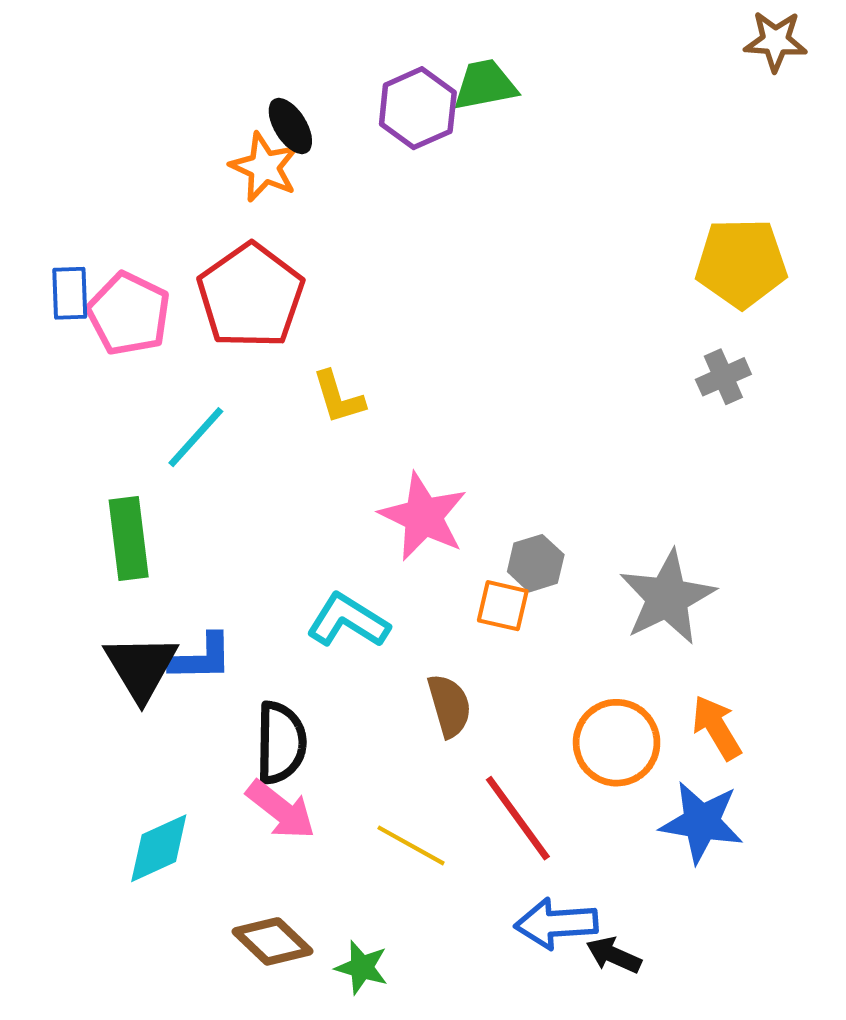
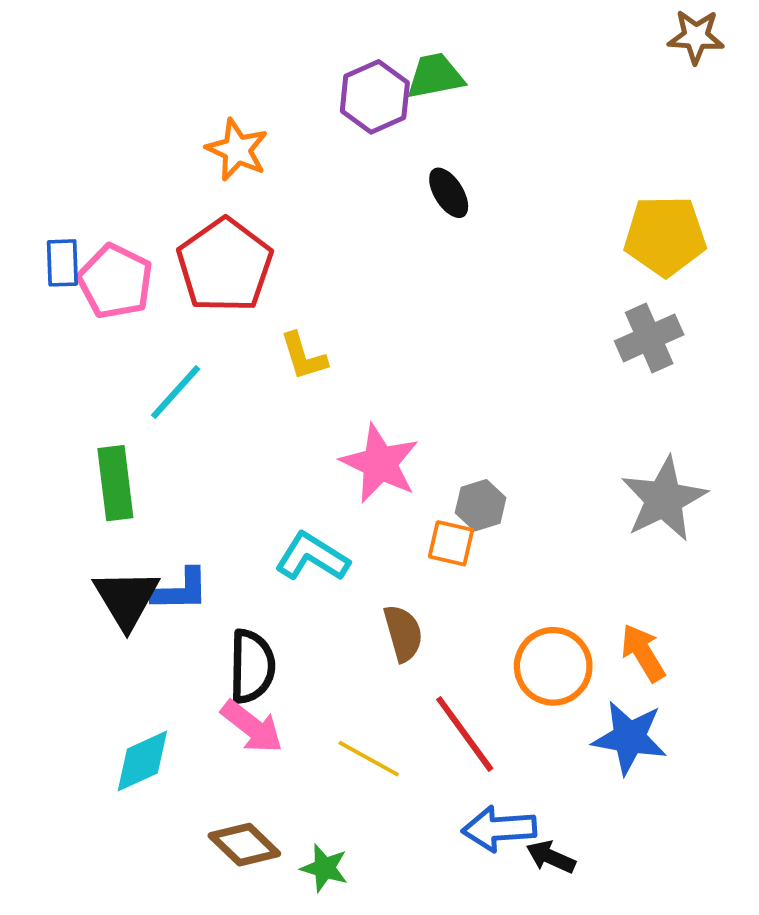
black ellipse: (290, 126) -> (449, 193), moved
gray cross: (723, 377) -> (649, 338), size x1.4
gray star: (667, 597) -> (664, 499), moved

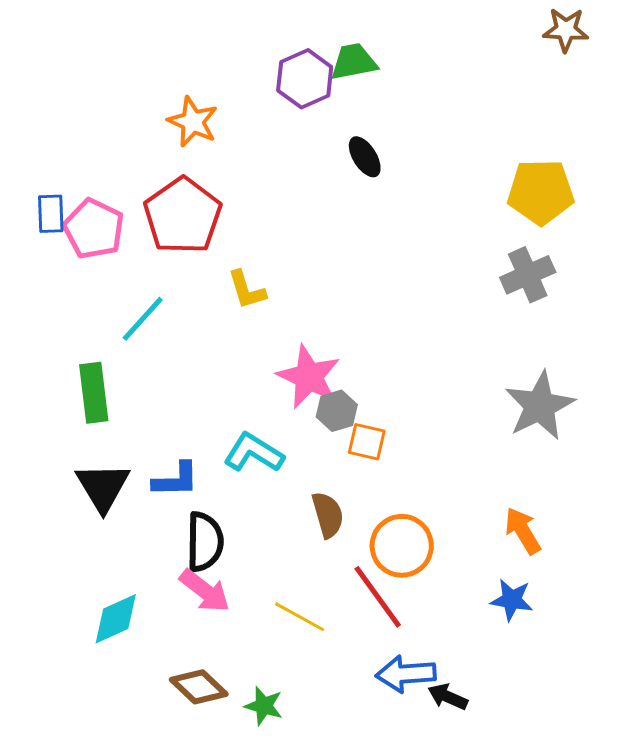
gray hexagon: (481, 505) -> (337, 411), moved
blue L-shape: (181, 590) -> (176, 480), moved
orange circle: (553, 666) -> (402, 546), moved
blue star: (629, 738) -> (512, 600), size x0.7

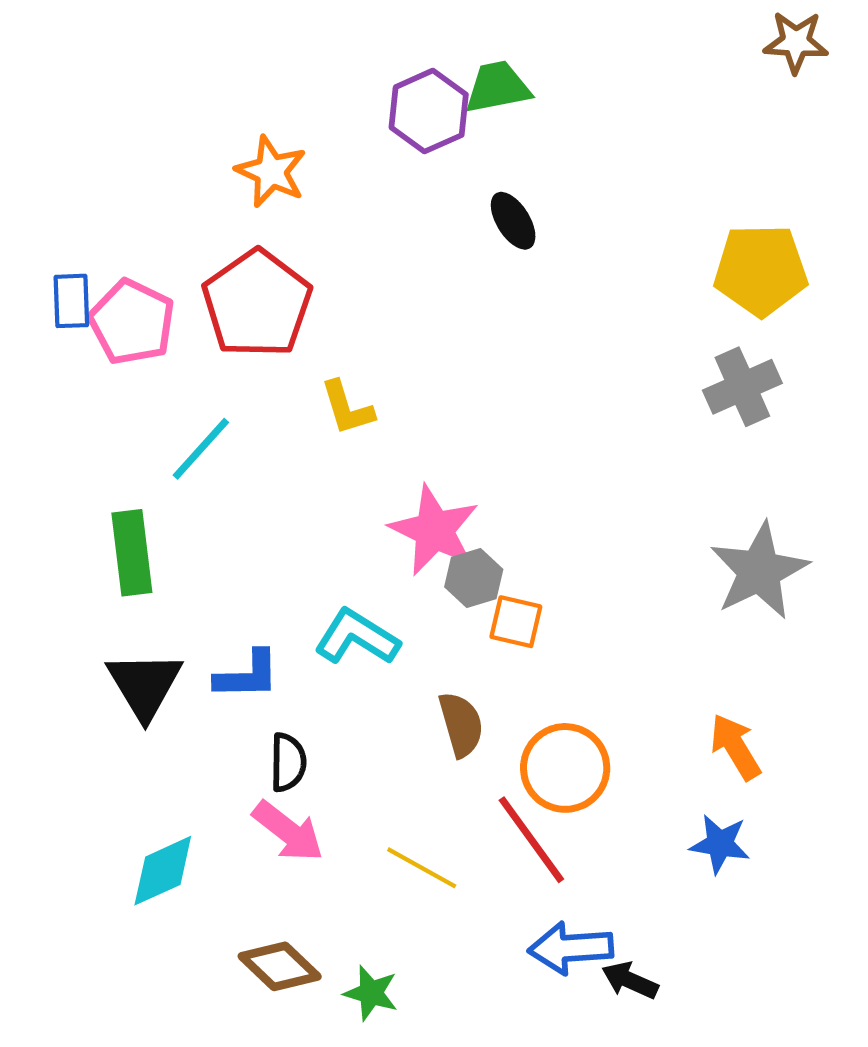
black semicircle: (205, 542) -> (288, 762), size x0.7

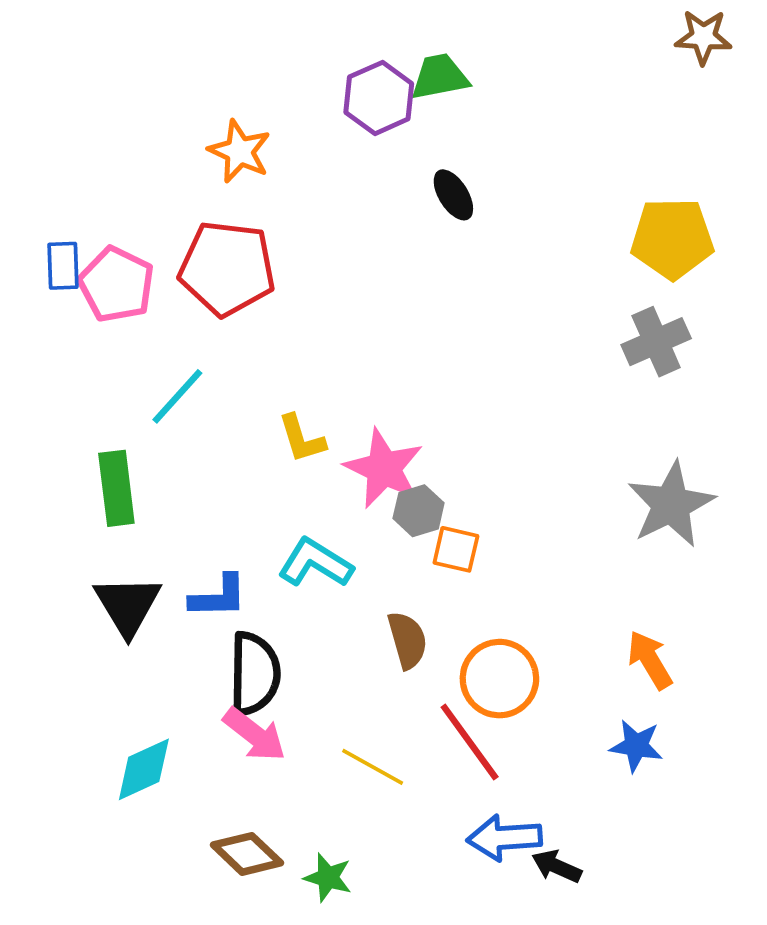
red pentagon: (257, 304) -> (227, 268), turned -30
yellow L-shape: (347, 408) -> (302, 439), moved
black semicircle: (288, 762) -> (254, 674), size x1.6

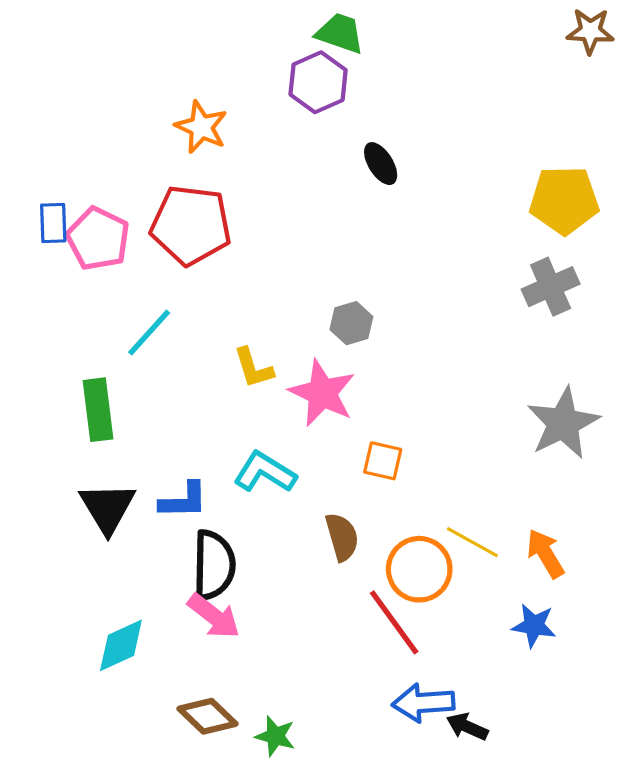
green trapezoid: (440, 77) -> (340, 33), moved, turned 30
gray hexagon: (419, 511) -> (351, 323), moved
yellow line: (373, 767) -> (472, 542), moved

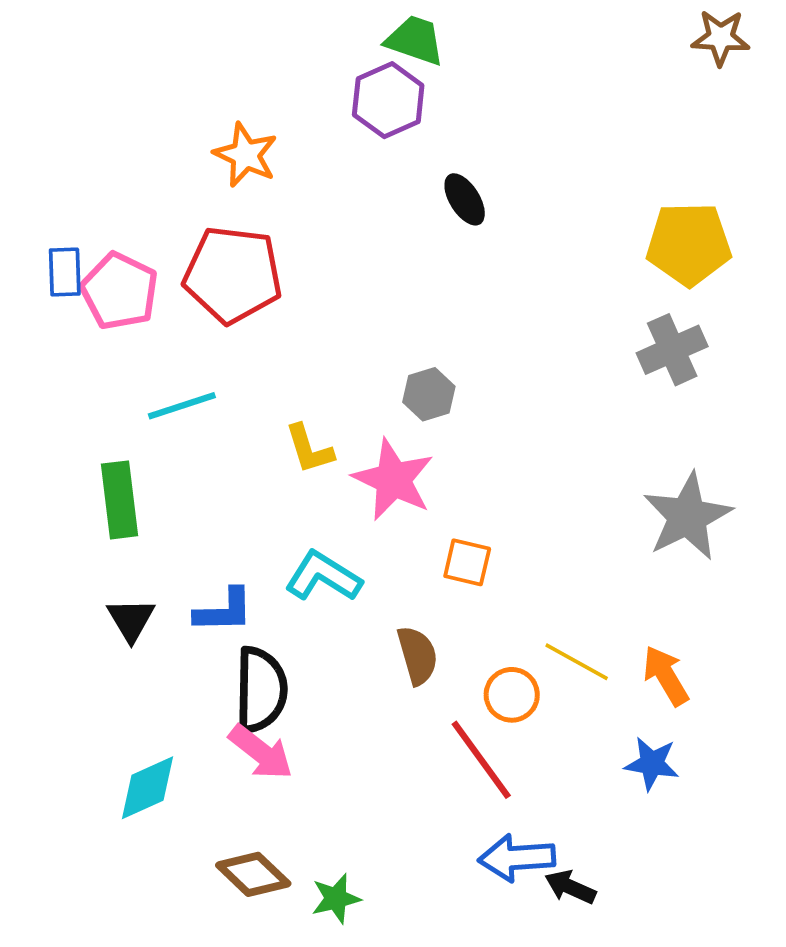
cyan line: (149, 333) -> (182, 406), turned 30
black triangle: (107, 508) -> (131, 620), size x0.7
orange circle: (419, 569) -> (512, 695), size x0.7
green star: (275, 736) -> (336, 899), turned -30

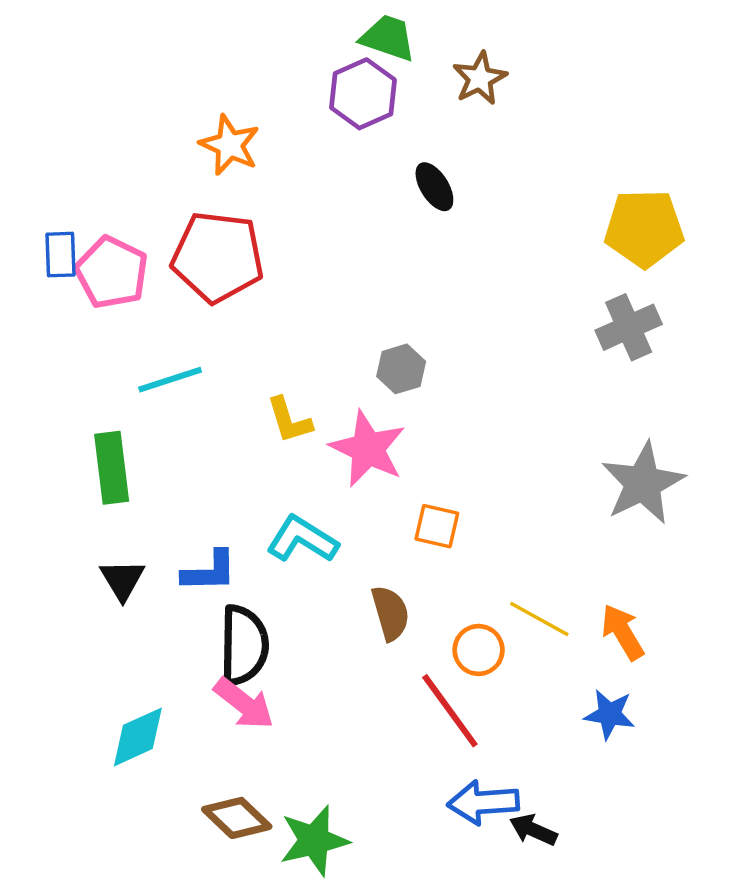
brown star: (721, 38) -> (480, 78), moved, turned -30
green star: (336, 899) -> (314, 841), size x1.5

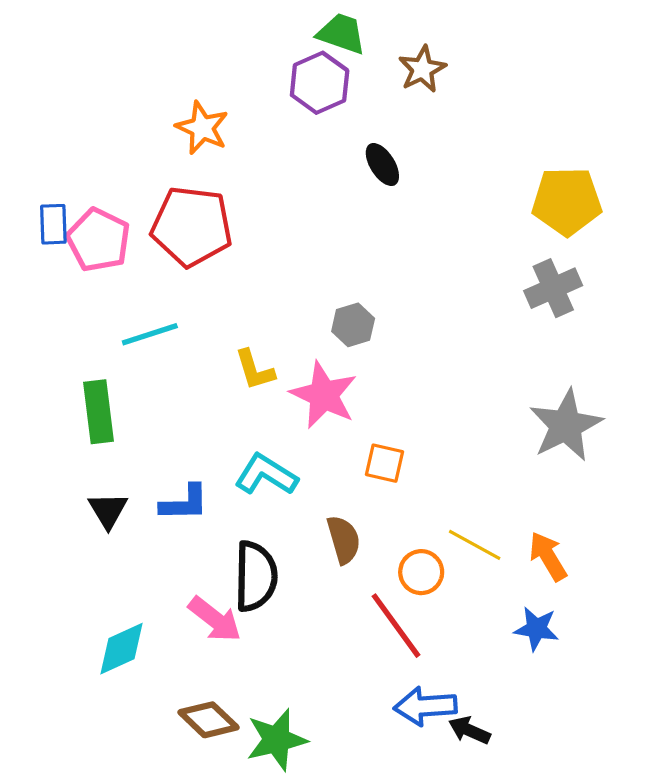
black semicircle: (244, 645) -> (256, 576), moved

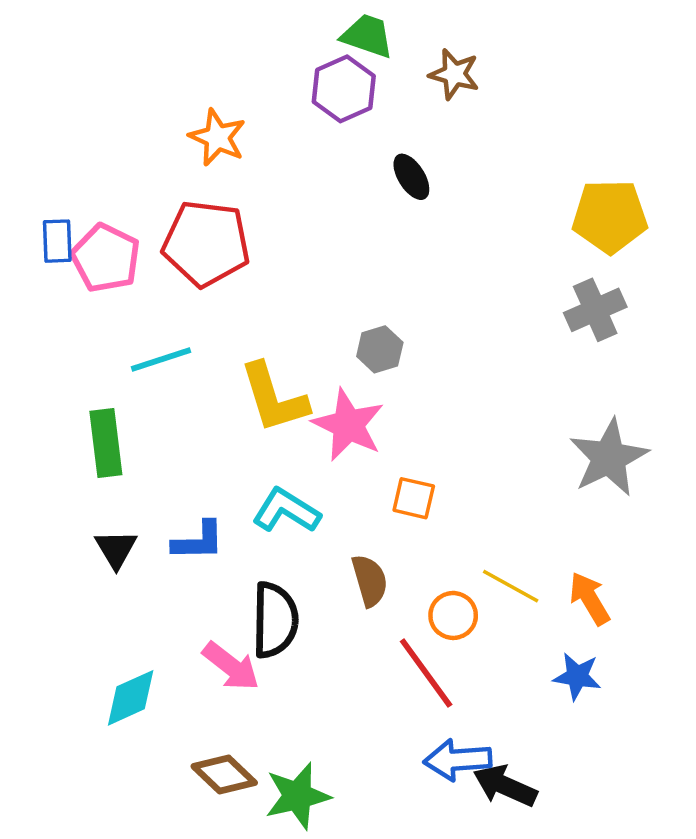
brown star: (422, 69) -> (454, 74), turned -30
yellow L-shape: (255, 370) -> (274, 398), size x1.6
black arrow: (469, 730) -> (505, 786), size x1.4

